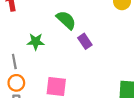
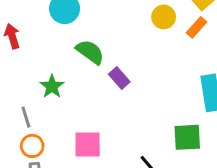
green star: (36, 42) -> (52, 86), turned -30

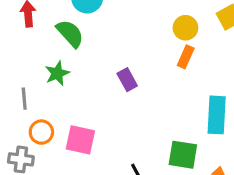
orange rectangle: (196, 27) -> (186, 57), moved, turned -30
green semicircle: (90, 52) -> (70, 33), moved
orange circle: (32, 146) -> (41, 132), moved

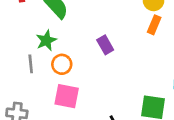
gray line: (24, 99) -> (31, 64), moved
orange circle: (41, 132) -> (62, 64), moved

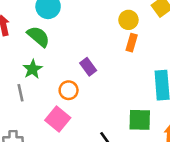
orange circle: (62, 64) -> (69, 90), moved
pink square: (67, 96) -> (58, 119), turned 35

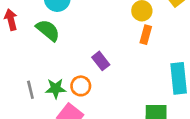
green star: (33, 69) -> (56, 89), moved, turned 30

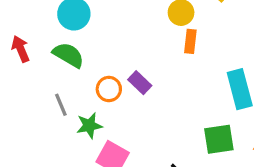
orange circle: (81, 86) -> (109, 89), moved
gray line: (30, 90) -> (61, 105), moved

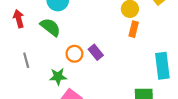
gray line: (61, 105) -> (26, 60), moved

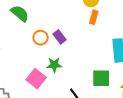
green star: (58, 77) -> (54, 65), moved

